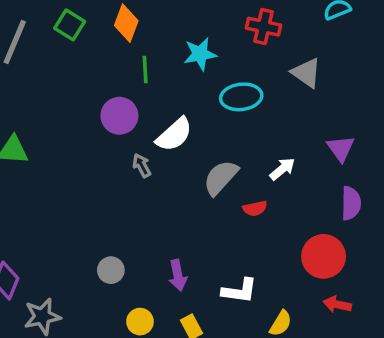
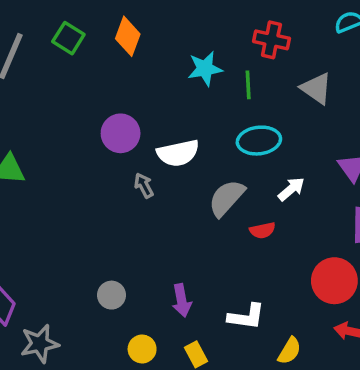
green line: (145, 69) -> (248, 85), moved
cyan ellipse: (241, 97) -> (259, 141), moved
white semicircle: (174, 135) -> (178, 153), turned 30

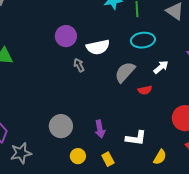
gray circle: (112, 295) -> (61, 126), size x1.5

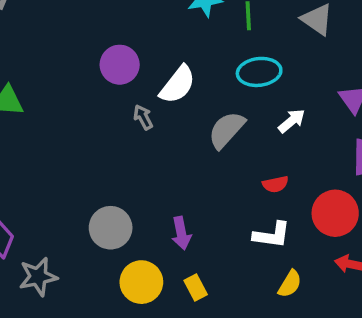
white semicircle: (98, 47) -> (178, 85), turned -40
red semicircle: (145, 90) -> (275, 184), moved
white L-shape: (136, 138) -> (272, 235), moved
yellow circle: (78, 156) -> (141, 282), size x1.5

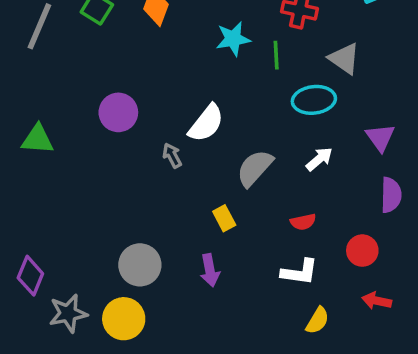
purple circle: (120, 65) -> (118, 112), moved
cyan ellipse: (259, 72) -> (314, 100), moved
red circle: (335, 213) -> (362, 251), size x0.7
yellow circle: (141, 282) -> (124, 319), moved
yellow rectangle: (196, 288) -> (224, 218), moved

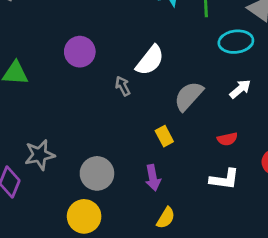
gray star: (68, 313) -> (40, 155), moved
yellow semicircle: (317, 321) -> (166, 218), moved

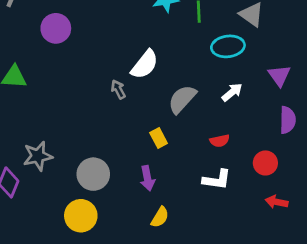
purple circle: (80, 52) -> (56, 28), moved

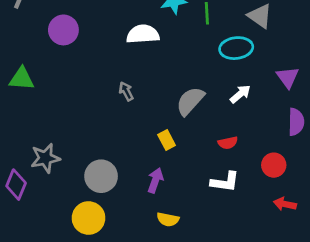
white semicircle: (145, 64) -> (143, 34), moved, turned -132
purple arrow: (147, 178) -> (155, 180), turned -150
yellow semicircle: (160, 217) -> (168, 219), turned 70

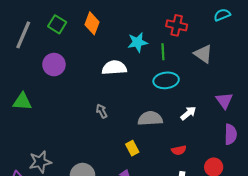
cyan ellipse: (236, 48) -> (166, 80), moved
gray semicircle: (190, 101) -> (150, 118), turned 45

